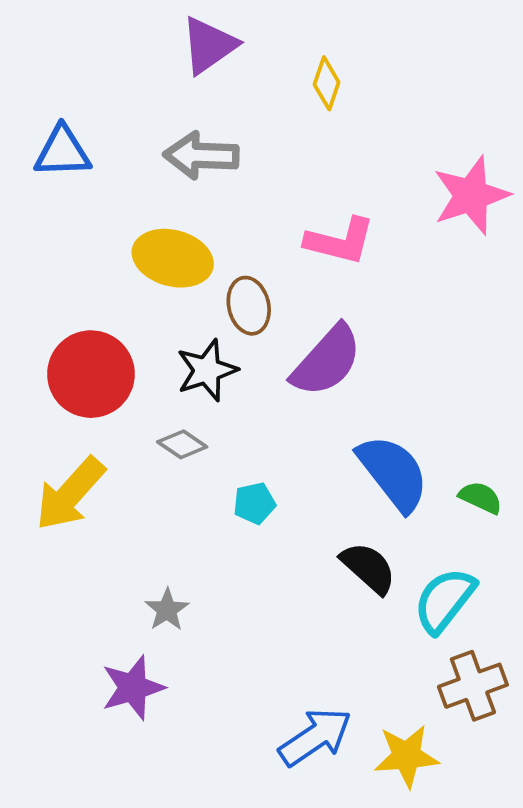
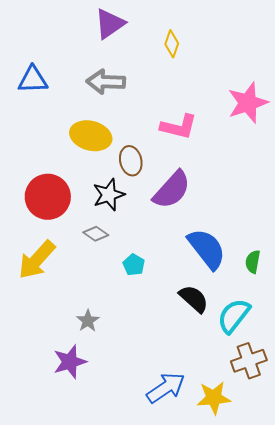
green semicircle: (481, 498) -> (253, 262), turned -105
cyan pentagon: (254, 503) -> (134, 265), turned -30

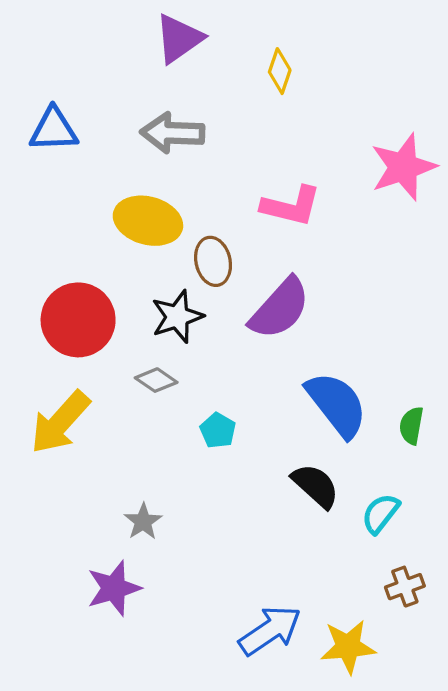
cyan semicircle: (234, 316) -> (381, 513), size x0.7
brown cross: (249, 361) -> (405, 587), size x0.7

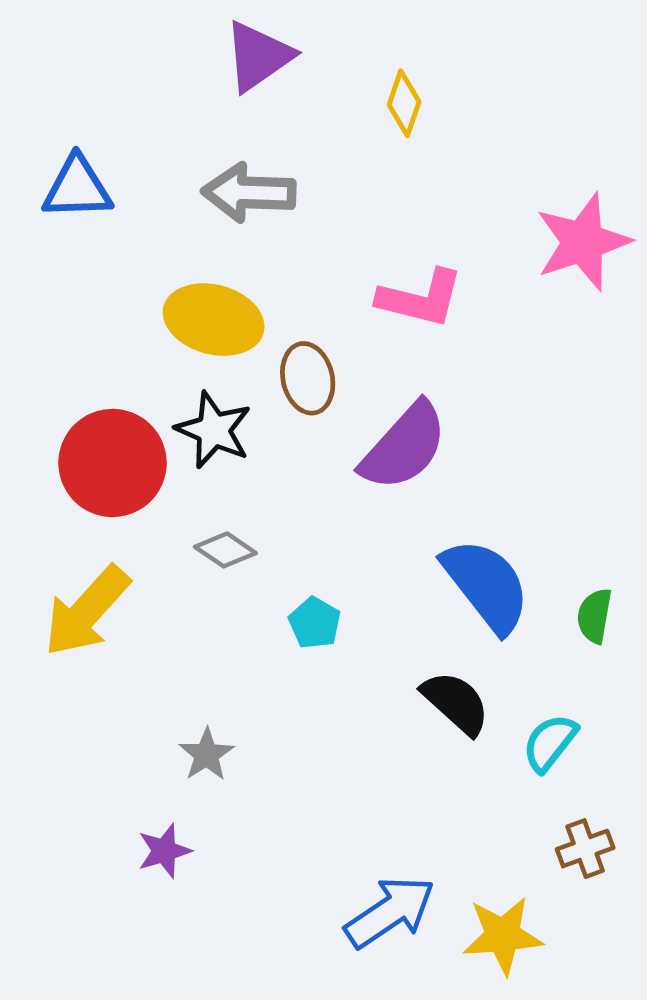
black star: (177, 317) -> (214, 430), moved, turned -30
purple star: (114, 588) -> (164, 851), size x0.7

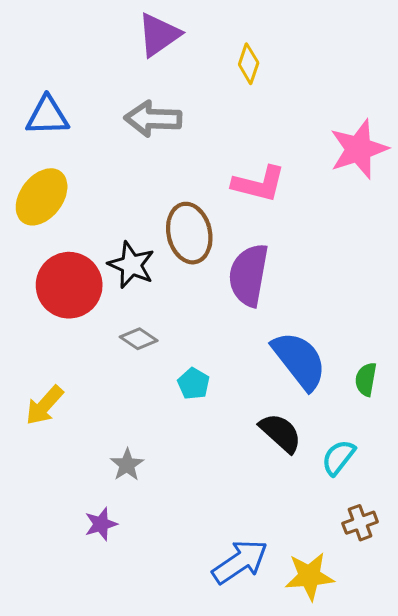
yellow ellipse: (214, 320) -> (42, 197), moved, turned -68
brown ellipse: (308, 378) -> (189, 233), size x1.4
purple semicircle: (404, 447) -> (249, 275), turned 148
yellow arrow: (87, 611) -> (44, 405), moved, size x0.7

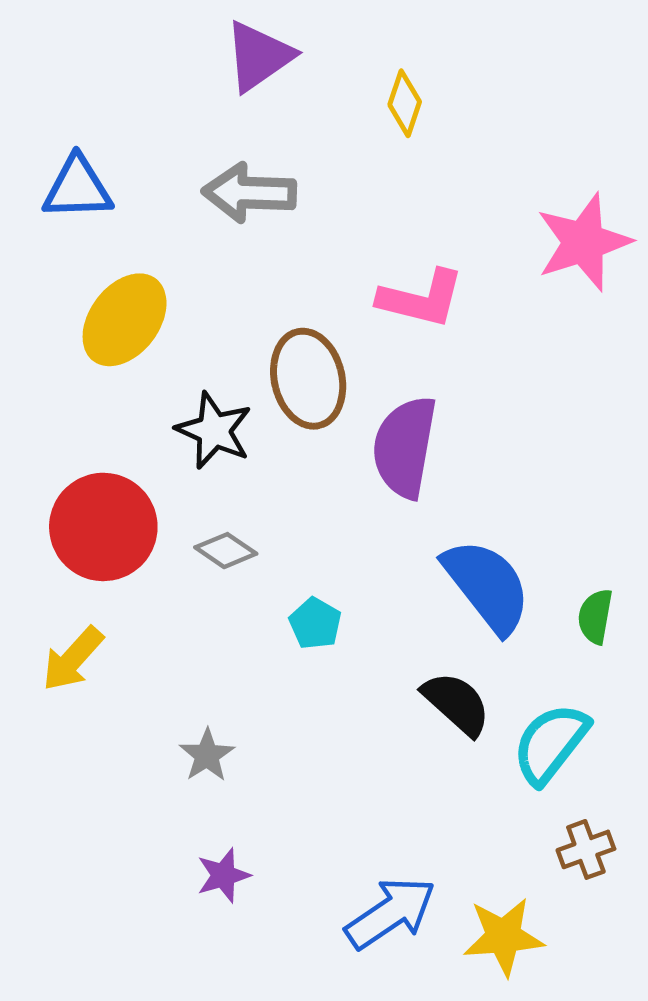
yellow ellipse: (42, 197) -> (125, 320), moved
red circle: (69, 285) -> (103, 527), moved
cyan semicircle: (338, 457) -> (551, 744), size x1.4
purple star: (101, 524) -> (223, 875), moved

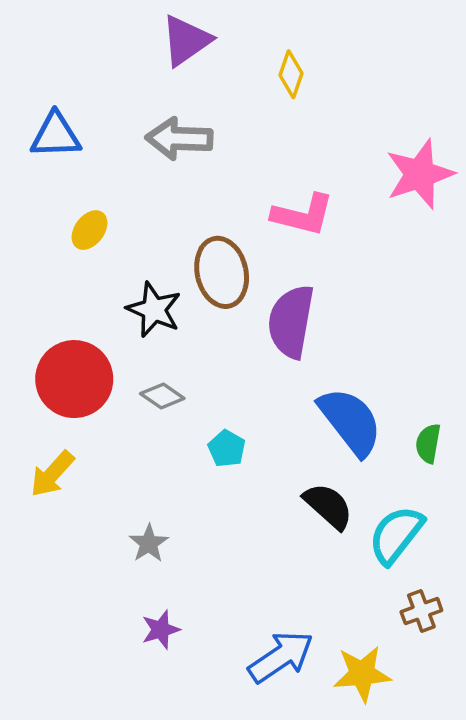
yellow ellipse: (125, 320) -> (90, 230), size x0.6

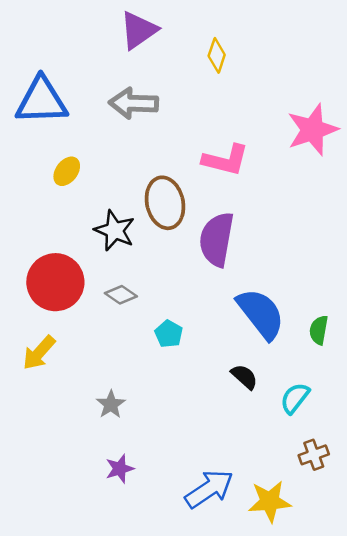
blue triangle: (56, 135) -> (42, 101), size x1.4
black semicircle: (328, 506) -> (244, 377), size x0.7
cyan semicircle: (396, 535) -> (295, 398), size x0.7

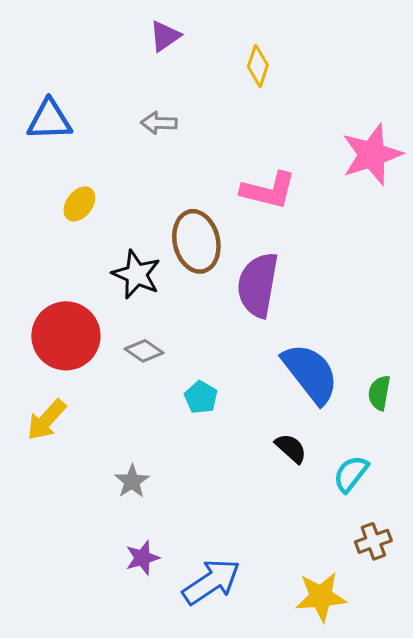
purple triangle: (139, 30) -> (165, 36), size x0.7
blue triangle: (42, 101) -> (49, 120), size x0.7
gray arrow: (134, 103) -> (159, 123), size x0.6
blue arrow: (209, 489) -> (211, 582), moved

